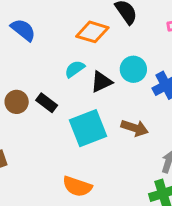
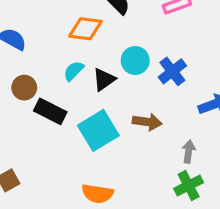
brown circle: (17, 102) -> (24, 88), moved
black rectangle: (47, 103) -> (50, 111), size x1.4

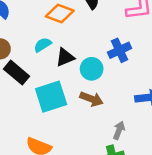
cyan circle: (135, 60) -> (92, 69), moved
blue cross: (172, 71) -> (119, 50), moved

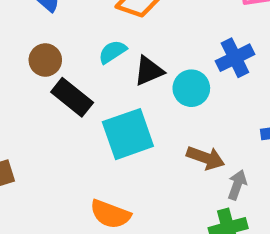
brown arrow: (92, 99) -> (206, 158), moved

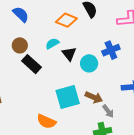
black triangle: (149, 71) -> (69, 54), turned -49
cyan square: (128, 134) -> (68, 97), moved
gray arrow: (237, 185) -> (108, 111), turned 120

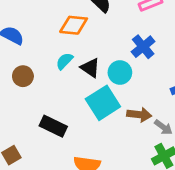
black rectangle: (32, 64) -> (53, 126), moved
cyan square: (68, 97) -> (103, 103), moved

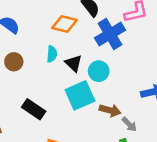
blue cross: (143, 47) -> (110, 34), moved, size x1.4
cyan semicircle: (64, 61) -> (52, 54), turned 133

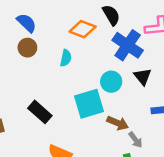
blue cross: (110, 34) -> (128, 45), turned -32
brown circle: (14, 62) -> (27, 48), moved
black triangle: (73, 63) -> (143, 77), moved

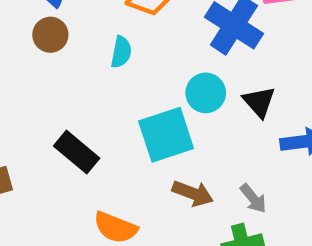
black triangle: (143, 77) -> (259, 102), moved
brown arrow: (118, 123) -> (193, 193), moved

